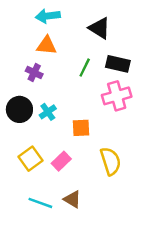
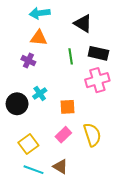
green line: (85, 68) -> (71, 56), turned -35
black circle: (19, 109) -> (17, 104), moved
yellow square: (31, 159) -> (28, 144), moved
pink rectangle: (61, 161) -> (63, 135), moved

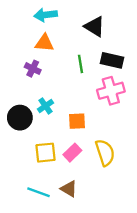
yellow square: (28, 144) -> (46, 153), moved, turned 30

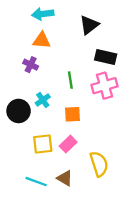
black triangle: (95, 27) -> (89, 25), turned 50
green line: (81, 64) -> (70, 80), moved
yellow semicircle: (105, 153) -> (99, 164), moved

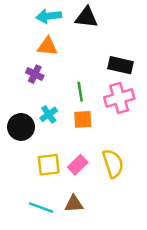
black triangle: (89, 25) -> (86, 17), moved, turned 45
orange square: (73, 114) -> (83, 119), moved
yellow semicircle: (99, 164) -> (113, 163), moved
brown triangle: (65, 178) -> (74, 204), turned -35

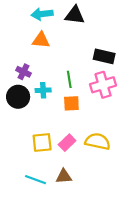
purple cross: (35, 74) -> (24, 72), moved
cyan cross: (49, 114) -> (43, 90), moved, turned 32
black circle: (21, 127) -> (18, 97), moved
yellow semicircle: (113, 163) -> (98, 141), turned -60

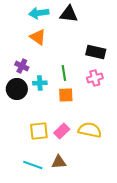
orange triangle: (41, 40) -> (38, 37), turned 30
pink cross: (103, 85) -> (95, 78), size x0.7

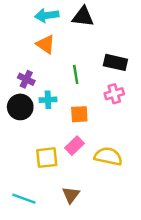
green line: (64, 73) -> (76, 74), moved
pink rectangle: (62, 131) -> (74, 146), moved
brown triangle: (59, 162) -> (71, 195), turned -49
cyan line: (33, 165) -> (24, 199), moved

